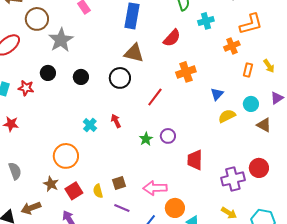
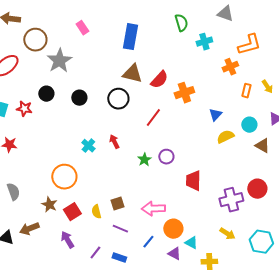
red semicircle: (172, 38) -> (159, 80), moved

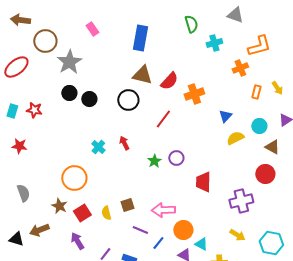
black circle: (46, 94) -> (69, 93), moved
red circle: (257, 189) -> (265, 174), moved
purple line: (120, 229) -> (140, 230), moved

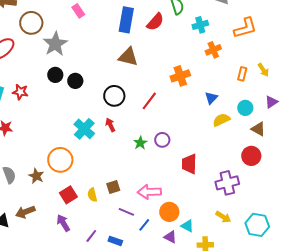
orange cross: (240, 68) -> (213, 50), moved
red semicircle: (169, 81) -> (155, 22), moved
black circle: (128, 100) -> (114, 96), moved
cyan cross: (98, 147) -> (84, 129), size x1.5
brown star: (59, 206) -> (36, 176), moved

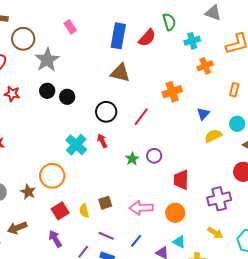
red star: (20, 92) -> (12, 94), moved
purple line: (126, 212) -> (106, 236), moved
orange circle: (169, 212) -> (175, 213), moved

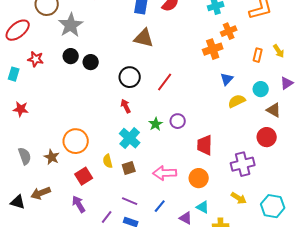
orange cross: (172, 92) -> (213, 49), moved
cyan cross: (76, 145) -> (130, 138), moved
yellow semicircle: (84, 211) -> (108, 161), moved

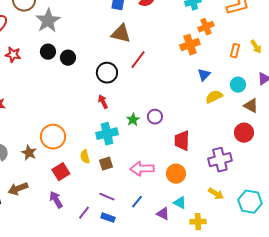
red line: (165, 82) -> (138, 60), moved
cyan cross: (130, 138) -> (107, 134), turned 35

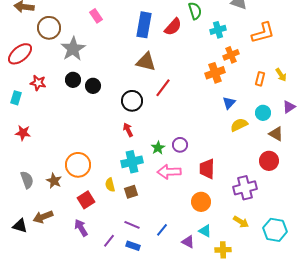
pink arrow: (142, 169) -> (169, 172), moved

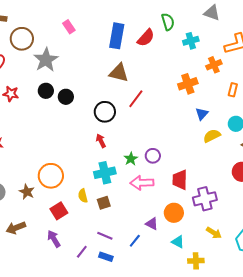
orange cross: (231, 55) -> (214, 65), moved
purple cross: (245, 188) -> (205, 199), moved
purple triangle: (188, 242) -> (152, 224), moved

